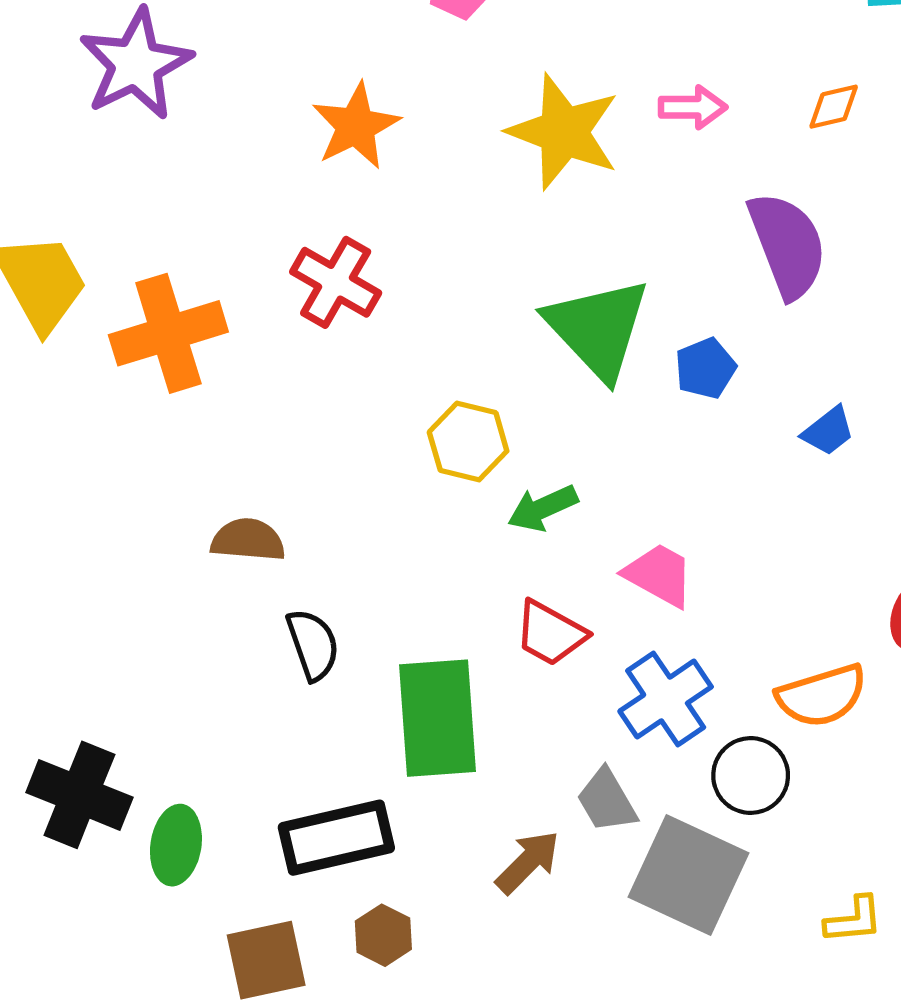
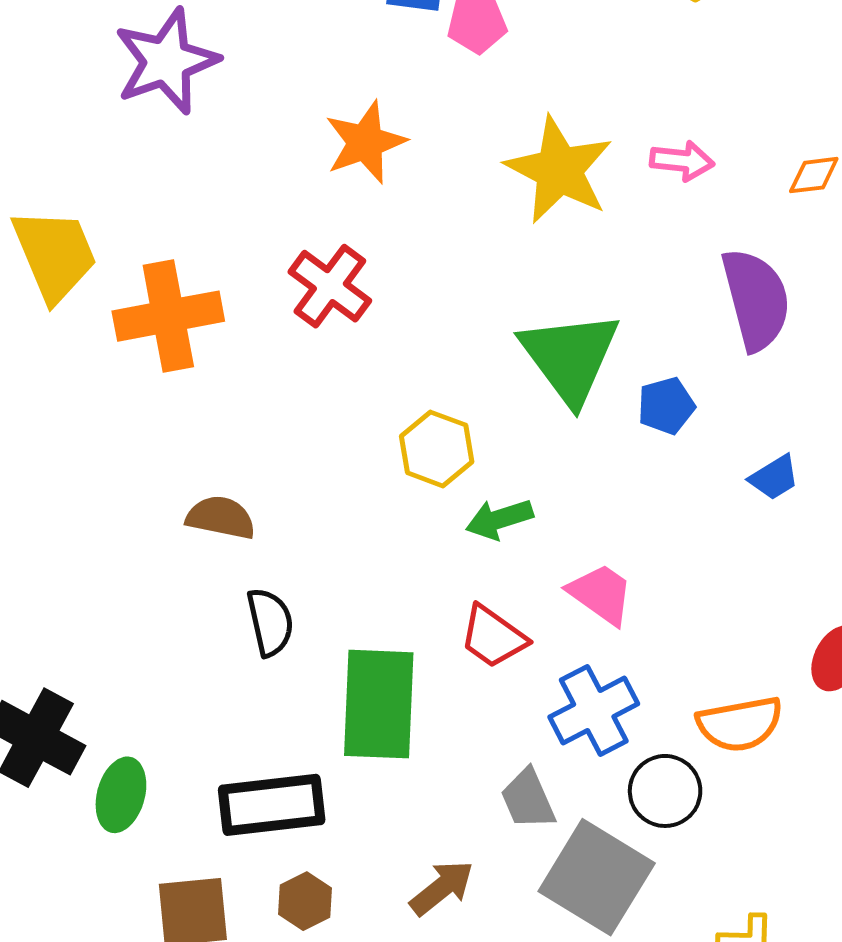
brown arrow: (528, 862) -> (442, 888), moved

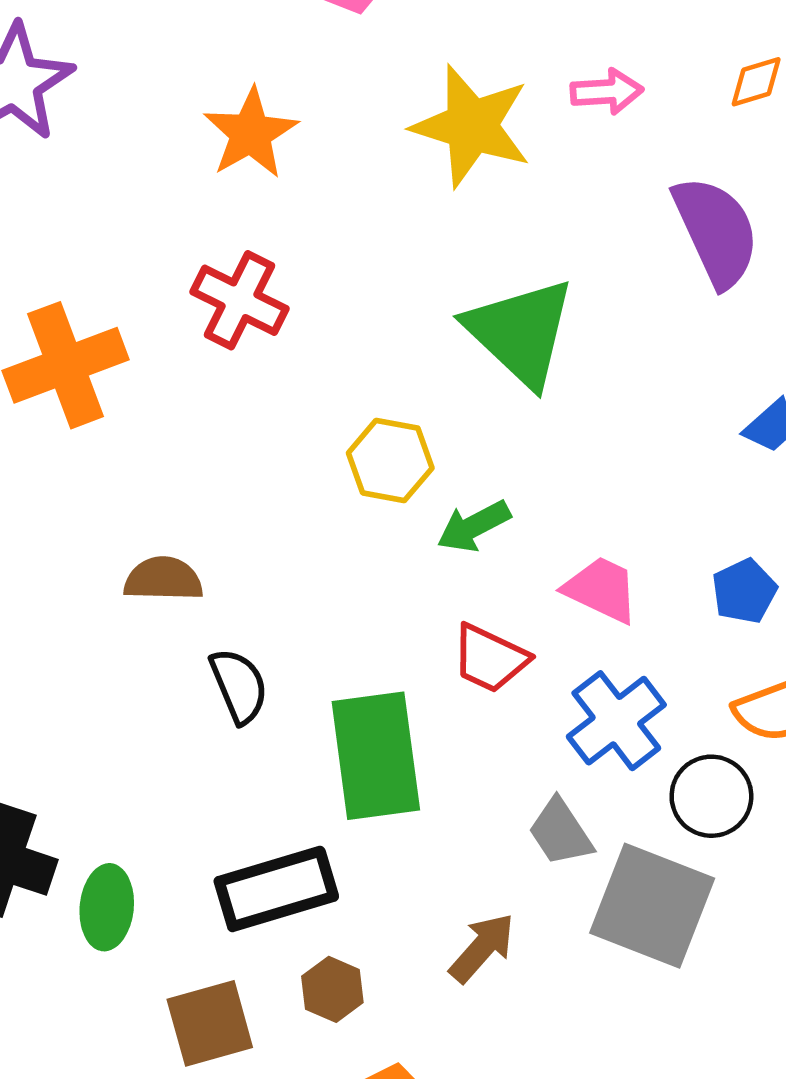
blue pentagon: (666, 406) -> (744, 591), moved

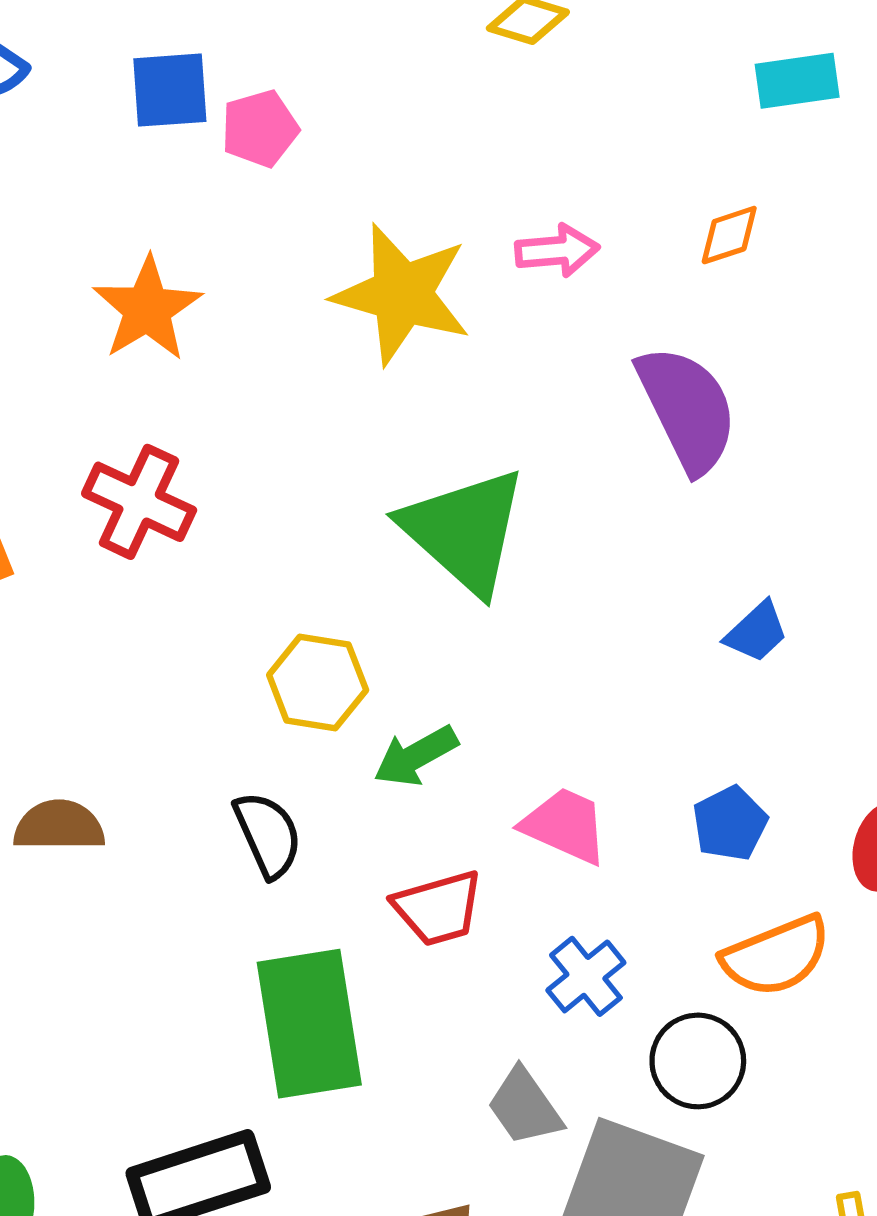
red trapezoid: (490, 658) -> (438, 908), turned -40
black semicircle: (239, 686) -> (268, 835), moved
blue cross: (616, 721) -> (586, 976), size x0.7

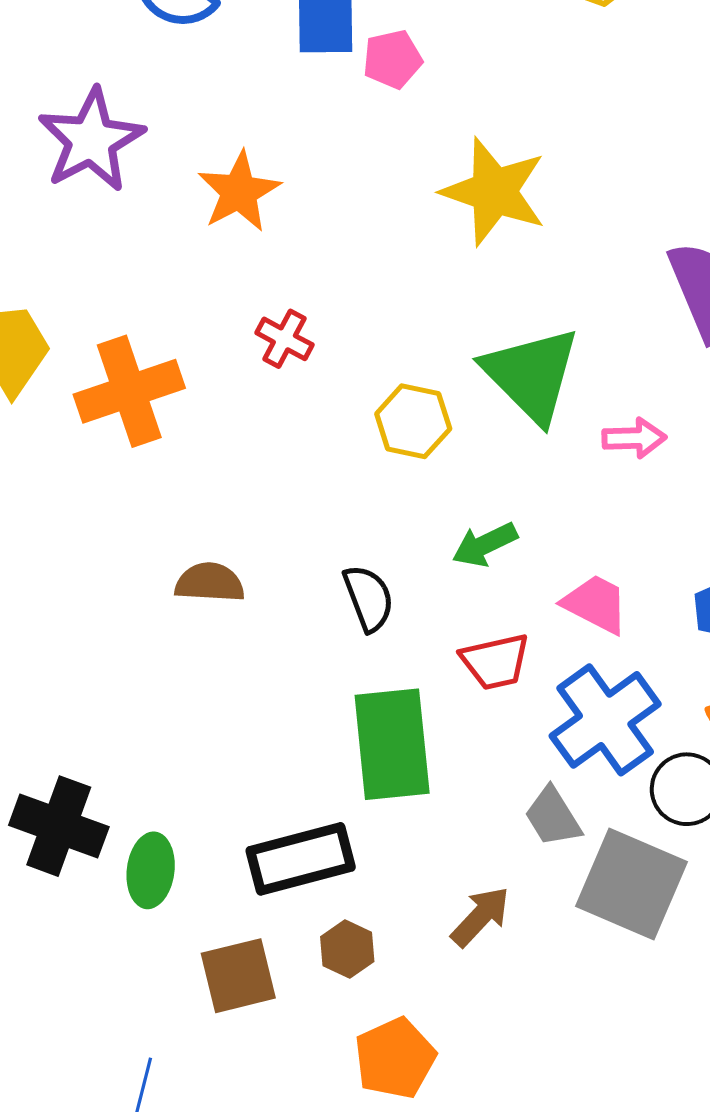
pink arrow: (557, 251) -> (634, 438), moved
orange star: (147, 309) -> (239, 192), moved
red cross: (139, 502) -> (284, 339), size x0.7
yellow hexagon: (318, 683) -> (413, 421), moved
blue cross: (586, 976) -> (605, 720), size x1.8

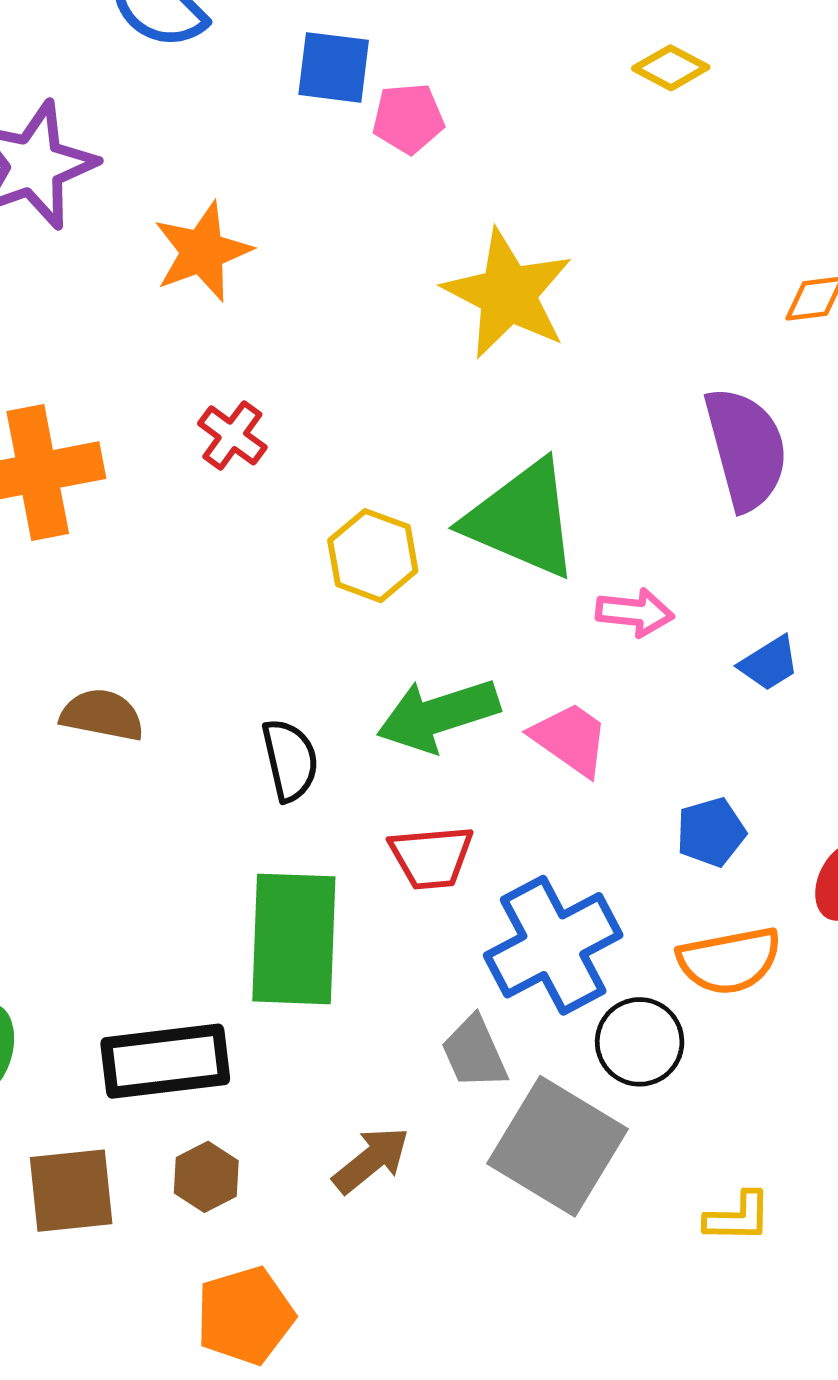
green triangle: (531, 375) -> (522, 519), turned -30
green arrow: (485, 545) -> (438, 715), size x1.5
pink trapezoid: (596, 604) -> (570, 739), moved

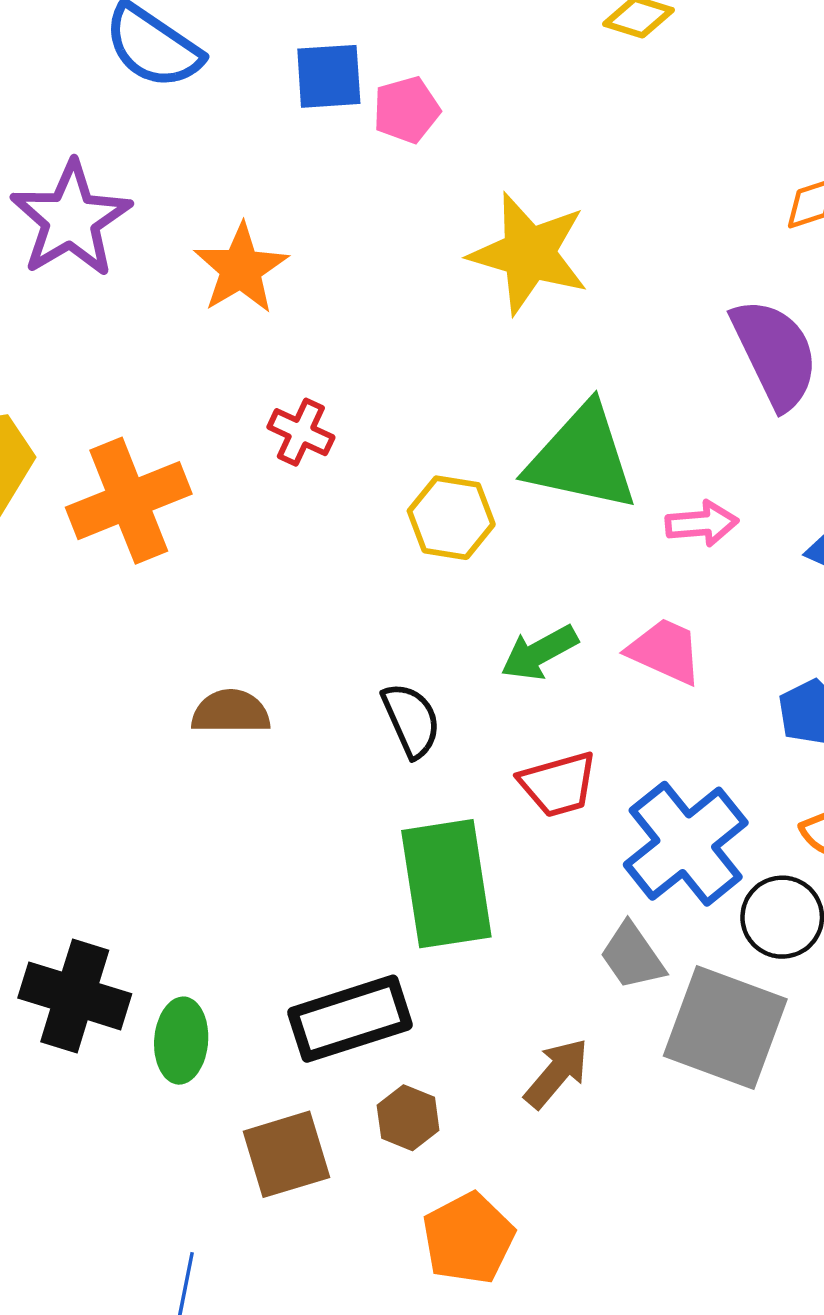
green arrow: (438, 715) -> (539, 653), size x0.7

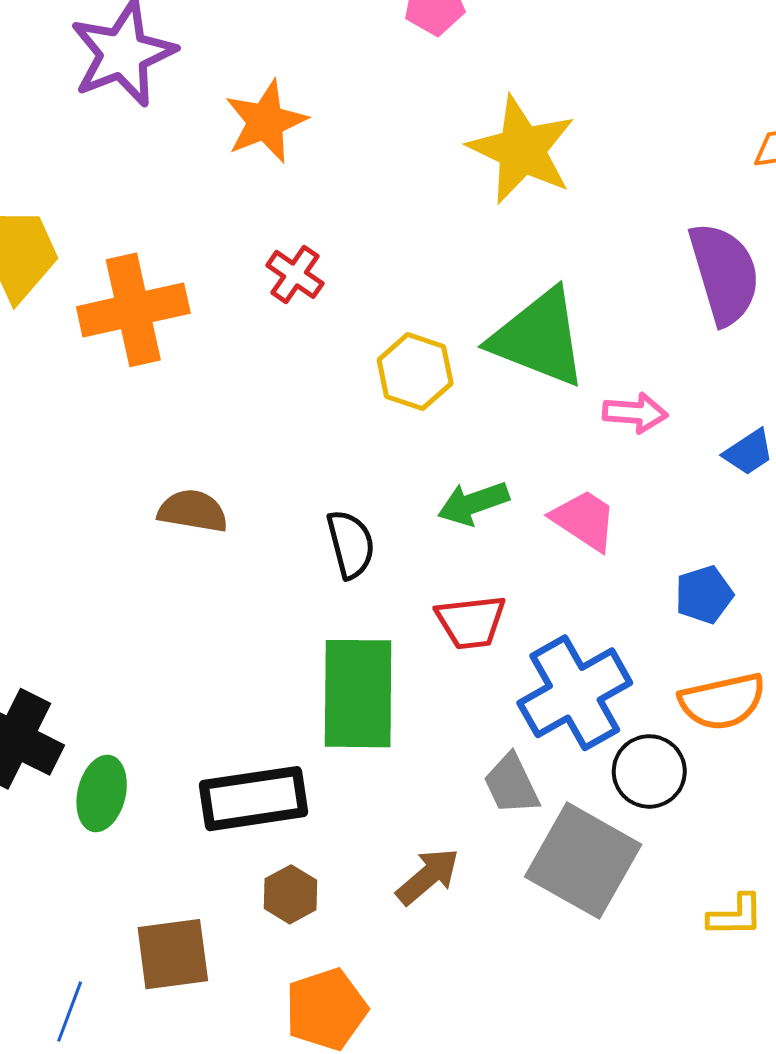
brown square: (286, 1154) -> (173, 954), moved

